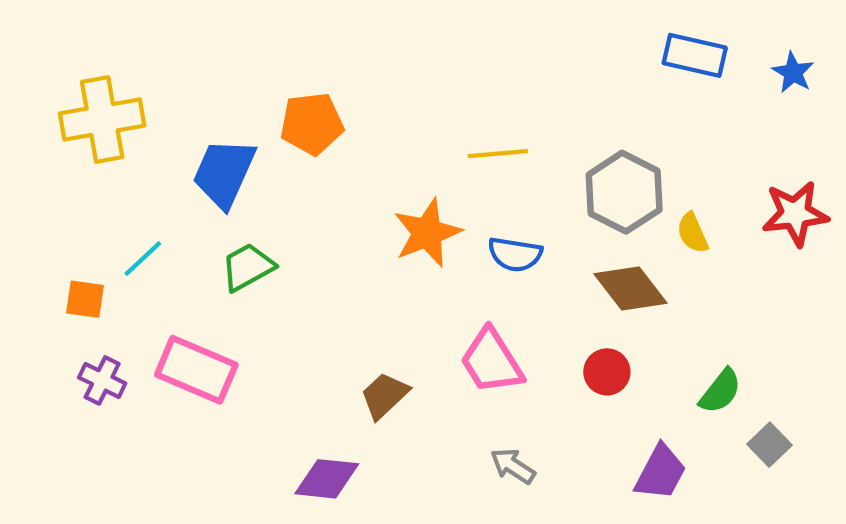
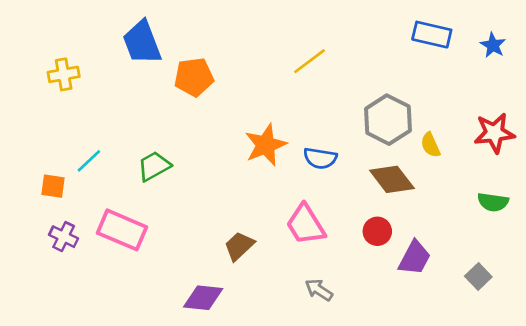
yellow cross: (102, 119) -> (64, 74), size x0.6
yellow line: (498, 154) -> (310, 61), moved, turned -32
blue trapezoid: (224, 173) -> (142, 43), moved, turned -45
green semicircle: (720, 391) -> (493, 202), moved, turned 60
purple trapezoid: (660, 472) -> (415, 258), moved

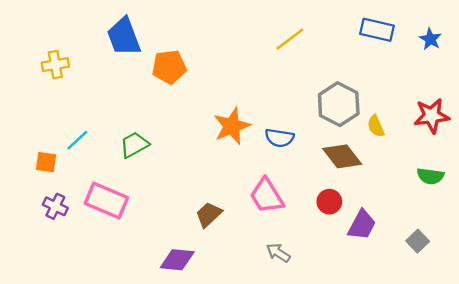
yellow line: (310, 61) -> (290, 39), moved

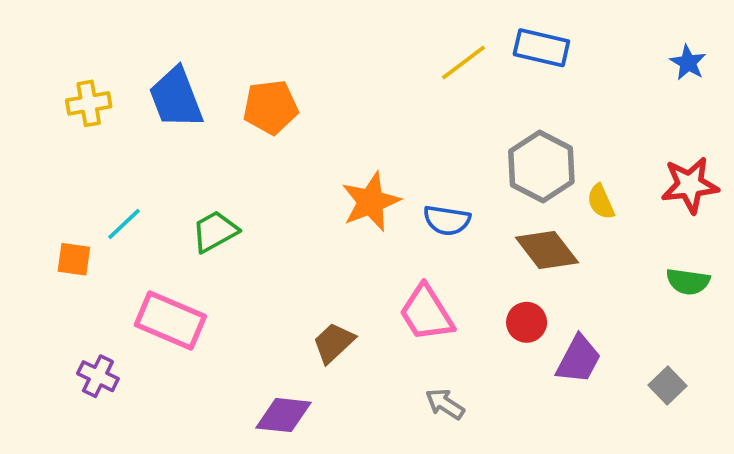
blue rectangle: (377, 30) -> (541, 48), moved
blue trapezoid: (124, 37) -> (176, 98), moved
purple cross: (55, 206) -> (98, 376), moved

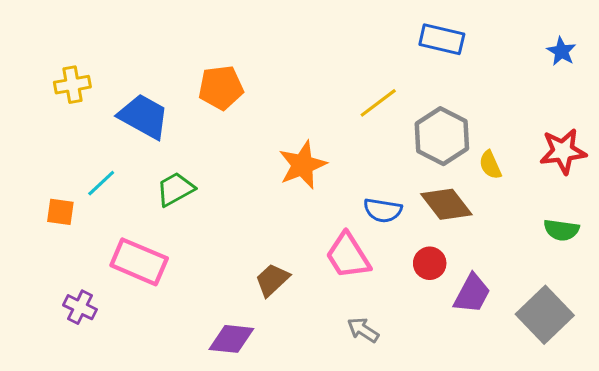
yellow line: (463, 63) -> (378, 103), moved
blue trapezoid: (176, 98) -> (144, 116), moved, turned 140
blue semicircle: (447, 220) -> (383, 210), moved
gray square: (668, 385) -> (545, 315), size x1.8

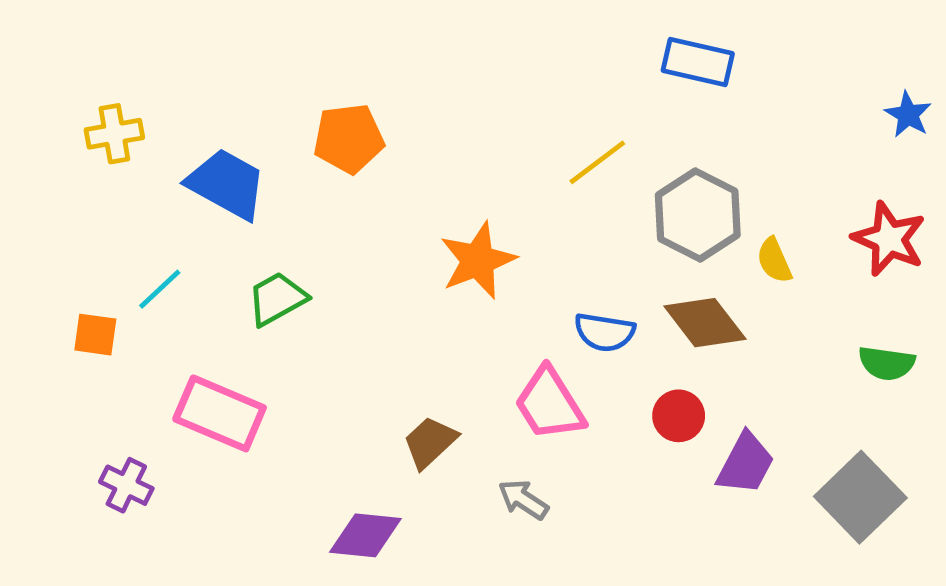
blue star: (561, 51) -> (908, 115), moved
red star: (563, 151) -> (889, 239), turned 30
gray arrow: (363, 330) -> (523, 500), moved

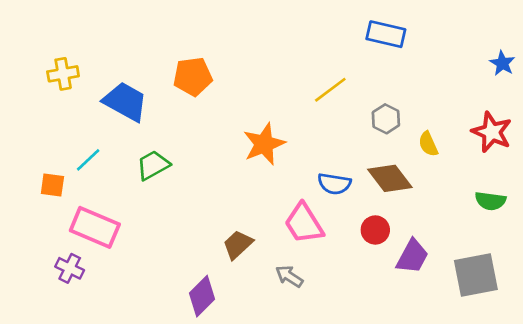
gray hexagon: (698, 215) -> (386, 119), size x0.6
pink rectangle: (220, 413) -> (95, 227), moved
gray square: (860, 497) -> (476, 275), turned 33
purple diamond: (365, 535) -> (202, 296), turned -51

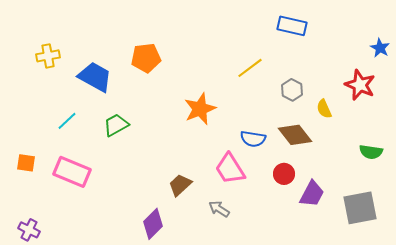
red star: (492, 132) -> (360, 85), moved
orange square: (52, 185) -> (26, 163), moved
purple cross: (70, 268) -> (29, 230), moved

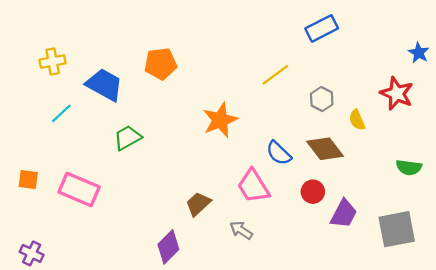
blue rectangle: (292, 26) -> (322, 28), turned -40
cyan line: (67, 121) -> (61, 113), moved
blue semicircle: (253, 139) -> (279, 153), turned 35

